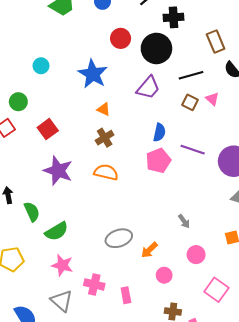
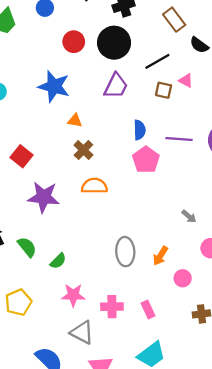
green semicircle: (57, 231) -> (58, 261), size x0.7
gray ellipse: (119, 238) -> (125, 252), turned -60

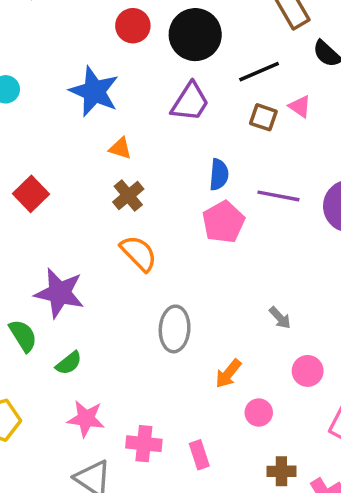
orange semicircle: (94, 186) -> (139, 253), turned 40
purple star: (44, 197) -> (60, 293), moved
gray ellipse: (125, 252) -> (175, 329), moved

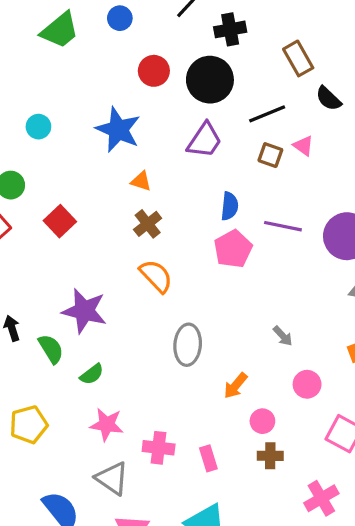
brown cross: (281, 471) -> (270, 456), moved

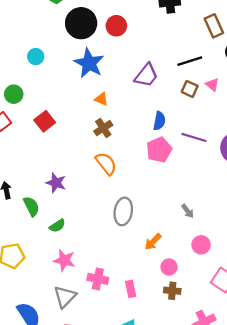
black circle: (210, 80) -> (81, 23), moved
purple star: (84, 311) -> (56, 183), size x0.7
gray triangle: (112, 478) -> (65, 297), turned 35

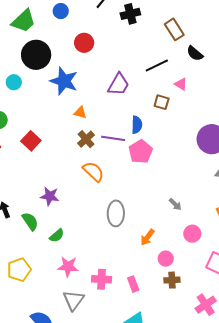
black circle: (81, 23) -> (36, 55), moved
brown square: (190, 89) -> (162, 102), moved
purple line: (194, 137) -> (113, 138), moved

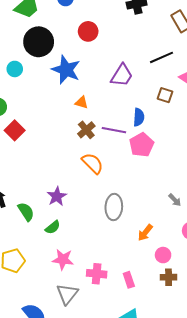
red square: (31, 141) -> (15, 130), moved
purple star: (50, 196) -> (57, 196), moved, turned 30

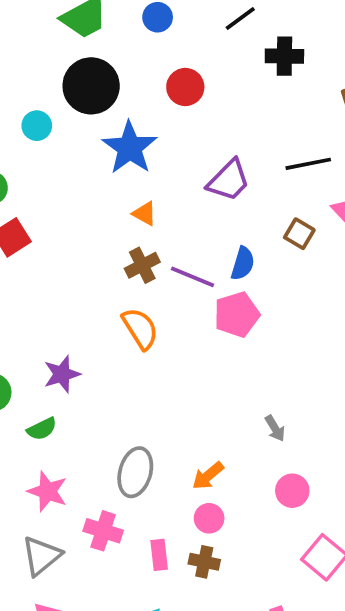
gray ellipse: (114, 207) -> (135, 472), moved
pink circle: (163, 255) -> (209, 518), moved
brown cross: (169, 277) -> (204, 562), moved

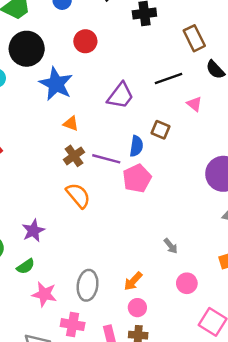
brown square: (299, 234) -> (161, 130), moved
pink star: (48, 491) -> (44, 294), moved

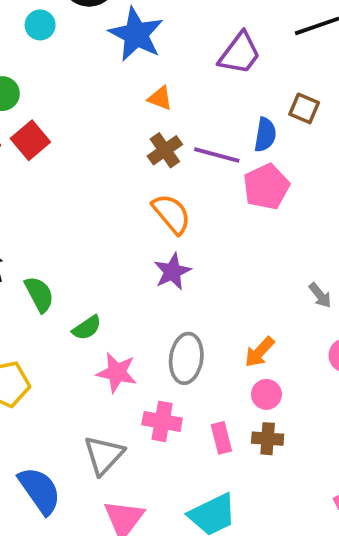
purple star: (33, 231) -> (172, 272), moved

